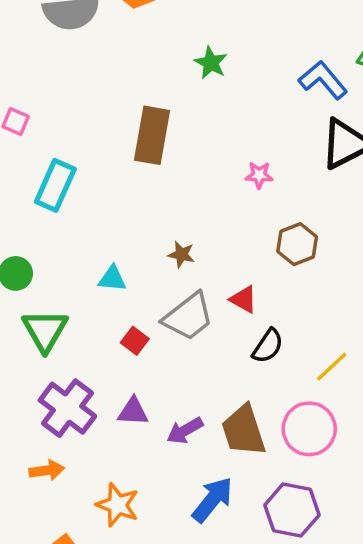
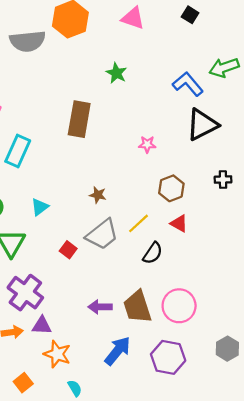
cyan triangle: (112, 279) -> (40, 207), moved, turned -42
red triangle: (244, 299) -> (179, 223), moved
yellow line: (332, 367) -> (138, 223), moved
purple triangle: (133, 412) -> (42, 326), moved
purple arrow: (185, 431) -> (100, 307), turned 30

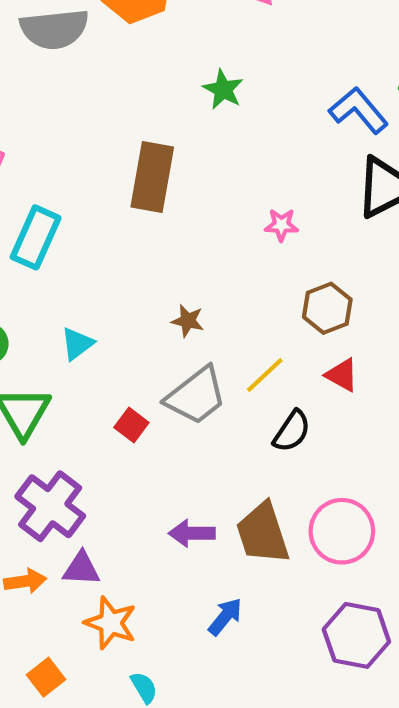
blue arrow: (118, 351) -> (225, 617), size x0.7
purple hexagon: (168, 357) -> (356, 635), moved

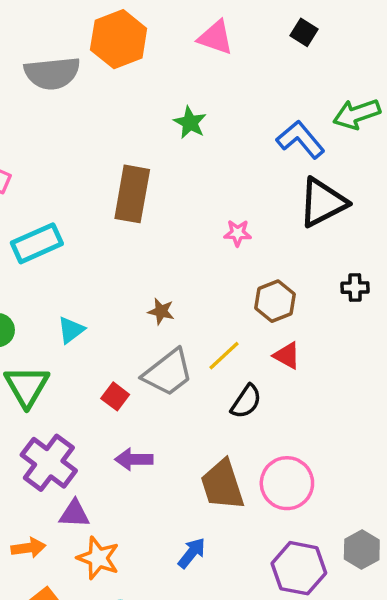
cyan rectangle: (36, 237) -> (37, 243), turned 42
purple arrow: (192, 533) -> (134, 459), moved
orange arrow: (25, 581) -> (28, 548), moved

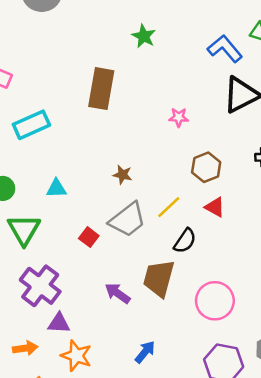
cyan triangle: (71, 330) -> (56, 188), turned 35
purple arrow: (134, 459) -> (118, 293), moved, turned 35
brown trapezoid: (222, 485) -> (159, 278), moved, turned 33

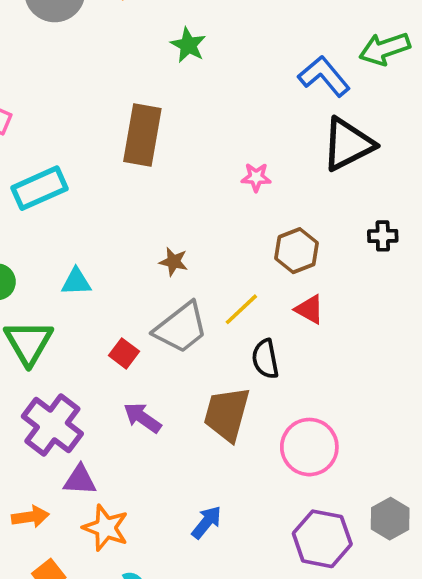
green star: (144, 36) -> (188, 45), moved
black semicircle: (185, 241) -> (265, 359), turned 135
purple arrow: (118, 293) -> (142, 418), moved

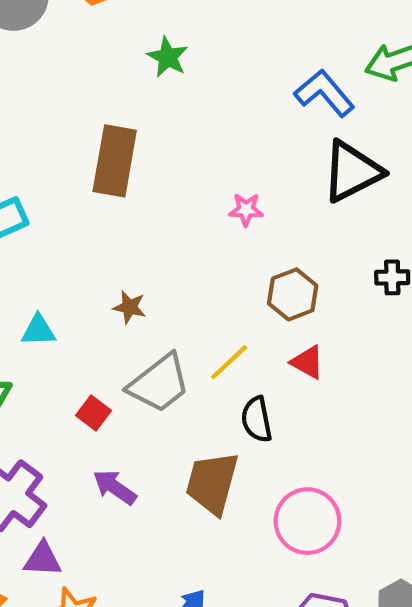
brown star: (174, 262) -> (129, 307), moved

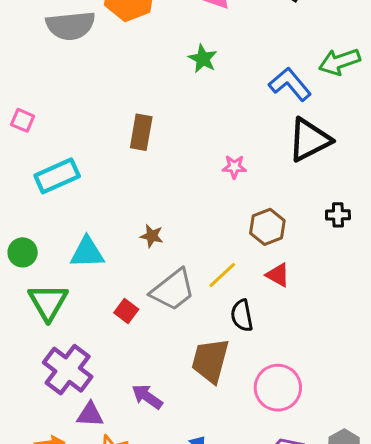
green star: (168, 57) -> (203, 59), moved
brown rectangle: (115, 161) -> (141, 132), size x0.7
cyan triangle: (38, 330) -> (87, 252), size x1.4
purple arrow: (115, 487) -> (147, 397), moved

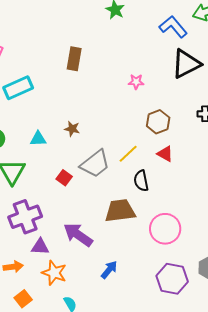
brown star: (152, 236) -> (72, 129), moved
cyan triangle: (87, 252) -> (38, 139), size x0.7
brown trapezoid: (210, 361) -> (120, 211), turned 68
purple cross: (68, 370) -> (25, 217), turned 32
purple arrow: (147, 397) -> (78, 235), size x1.4

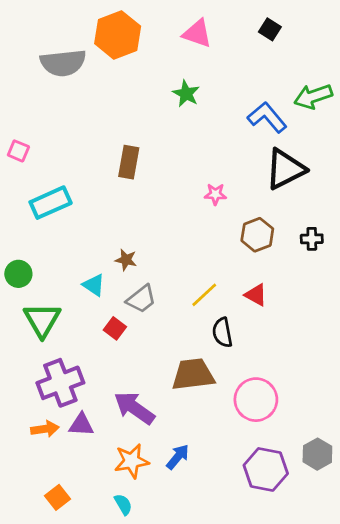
brown hexagon: (158, 122) -> (257, 235), moved
cyan triangle: (38, 139) -> (94, 285), moved, turned 36
gray trapezoid: (95, 164) -> (141, 299), moved, size x0.7
orange arrow: (13, 267) -> (45, 429), moved
orange star: (54, 273) -> (132, 461), moved, turned -30

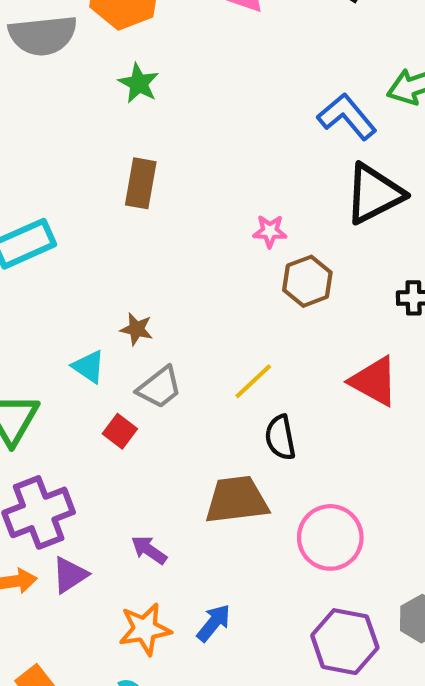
green star: (186, 94) -> (139, 83), moved
brown hexagon: (257, 235) -> (307, 281), moved
red triangle: (256, 295) -> (374, 381), moved, size x1.5
purple arrow: (134, 408) -> (149, 550), size x0.6
purple triangle: (81, 425) -> (70, 575), turned -36

